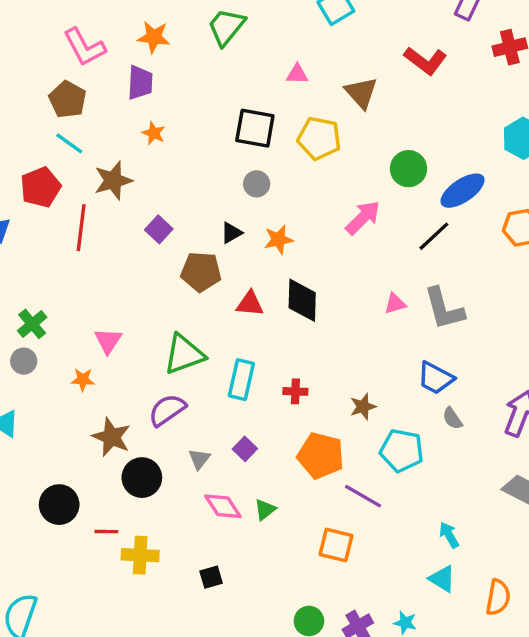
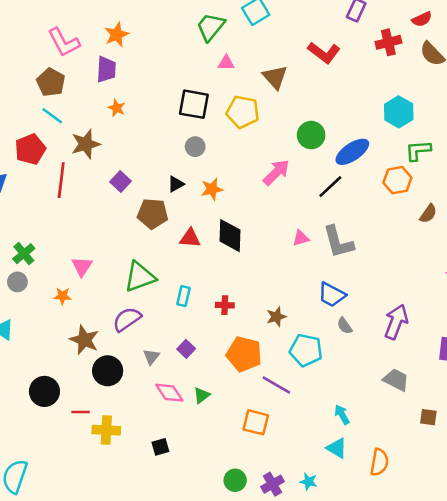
green trapezoid: (226, 27) -> (211, 27), moved
orange star: (154, 37) -> (117, 35), turned -30
cyan rectangle: (241, 380) -> (184, 296), size x0.7

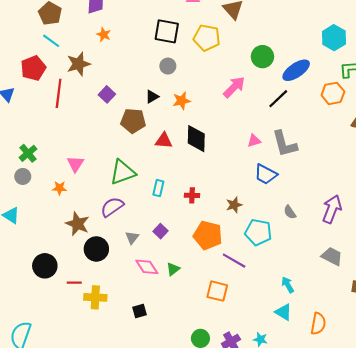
blue trapezoid: (332, 295) -> (266, 174), moved

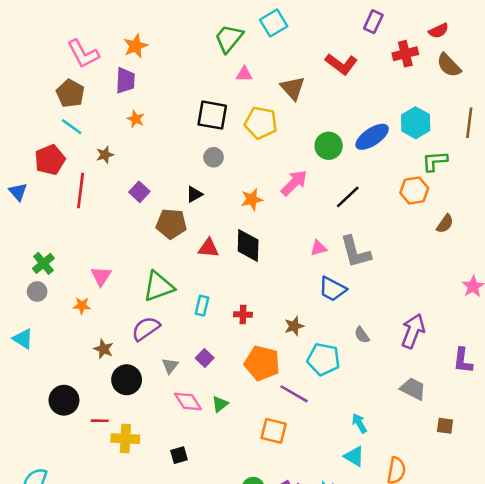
brown star: (78, 64) -> (105, 155), size x0.6
blue ellipse: (296, 70) -> (372, 137), moved
orange star: (182, 101) -> (252, 199), moved
brown star: (77, 224) -> (104, 349), size x0.7

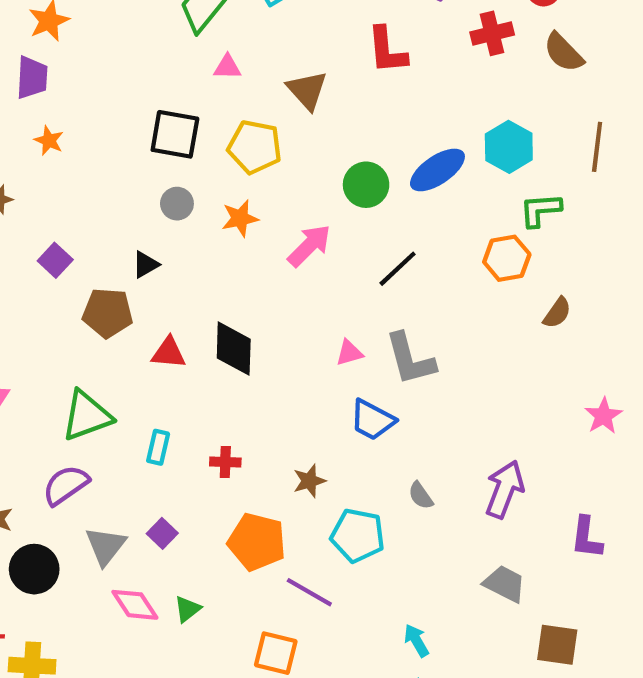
red L-shape: (341, 64) -> (387, 50), turned 48
orange star: (252, 199) -> (240, 218), moved
gray triangle: (170, 366) -> (106, 546), size x1.5
brown square: (445, 426) -> (557, 645), size x1.5

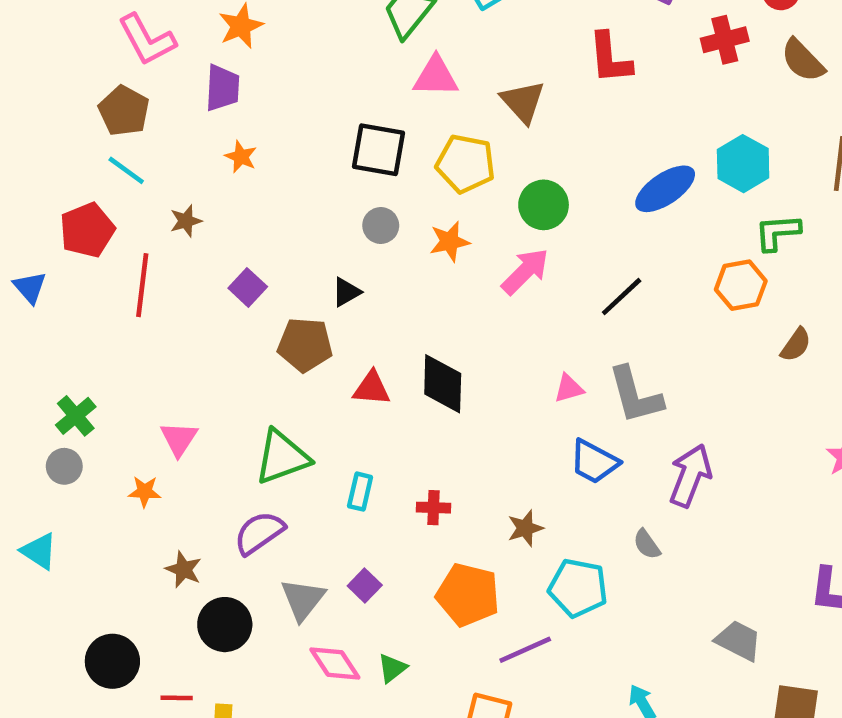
pink triangle: (227, 67) -> (436, 76), size x1.5
green circle: (366, 185) -> (544, 205), moved
purple arrow: (505, 489) -> (690, 475), moved
purple line: (309, 592) -> (525, 650), turned -54

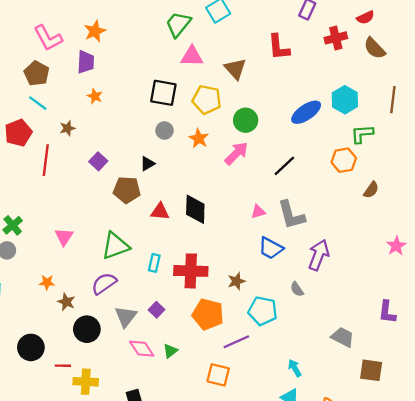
orange star: (450, 242) -> (199, 138), turned -30
orange star: (145, 492) -> (47, 282), moved
red cross: (433, 508) -> (191, 271), size x2.0

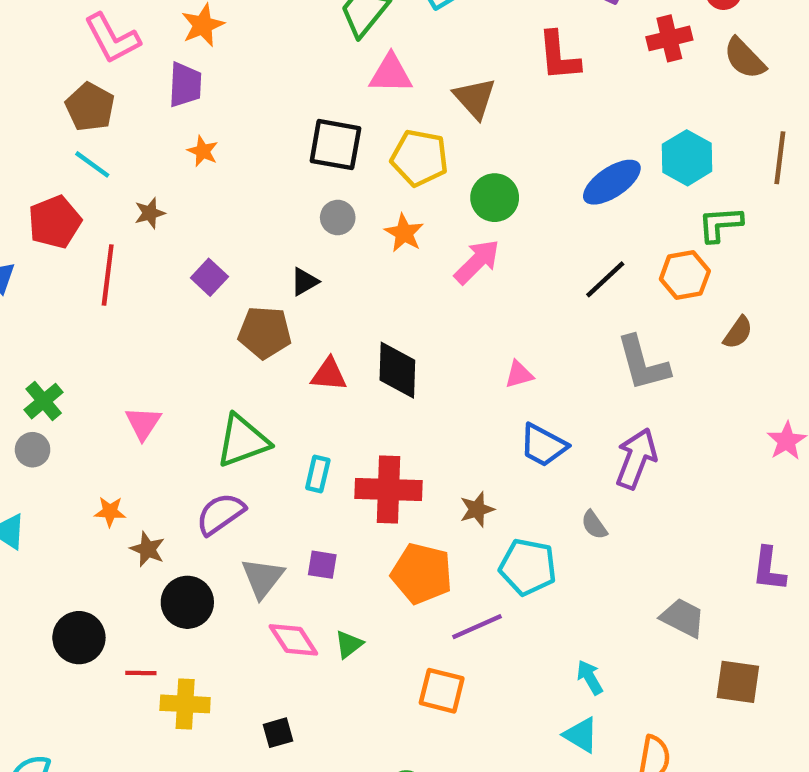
black line: (284, 166) -> (605, 279), moved
gray L-shape: (291, 215) -> (643, 363), moved
purple square: (157, 310) -> (322, 565), turned -35

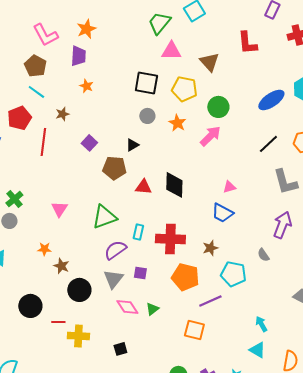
blue trapezoid: (543, 445) -> (222, 213), moved
purple semicircle: (220, 514) -> (115, 250), moved

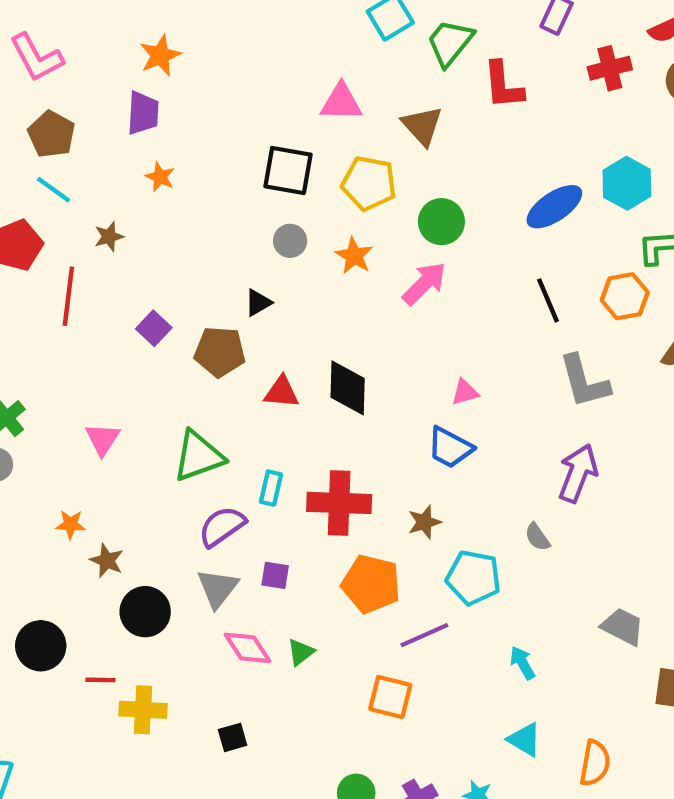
green trapezoid: (159, 23) -> (450, 43), moved
pink L-shape: (45, 35) -> (36, 58), moved
purple square: (89, 143) -> (154, 328), moved
black line: (268, 144) -> (548, 300), turned -70
cyan arrow: (261, 324) -> (522, 663), moved

